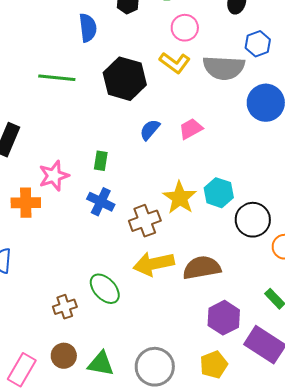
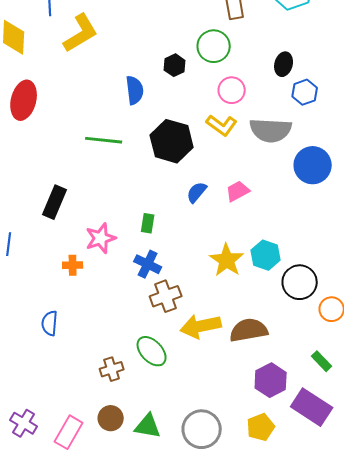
blue hexagon: (258, 44) -> (305, 92), moved
orange cross: (26, 203) -> (73, 265), size x0.7
brown cross: (145, 221) -> (166, 296), moved

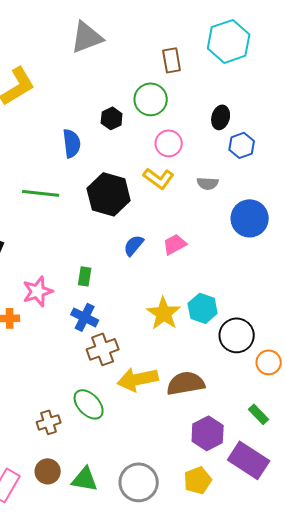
gray semicircle: (271, 130) -> (208, 183), size x0.5

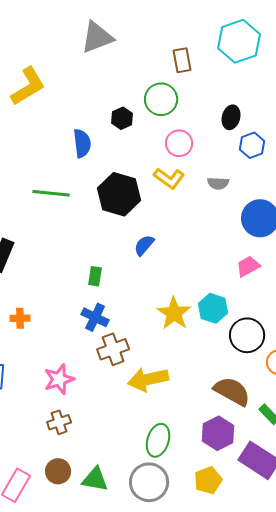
pink trapezoid: (175, 244) -> (248, 266), moved
pink star: (38, 291) -> (59, 379), moved
brown semicircle: (186, 383) -> (232, 391), moved, turned 39
green ellipse: (89, 404) -> (158, 440), moved, turned 60

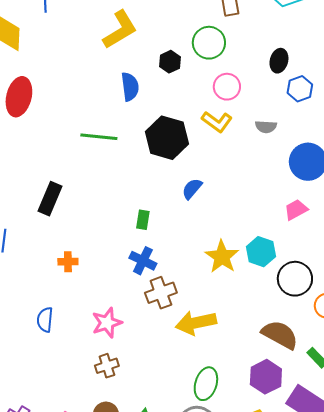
yellow L-shape: (28, 86) -> (120, 30), moved

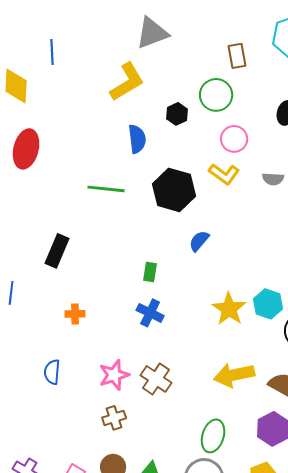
brown cross: (161, 293) -> (156, 379), moved, turned -36
yellow arrow: (196, 323) -> (234, 375), moved

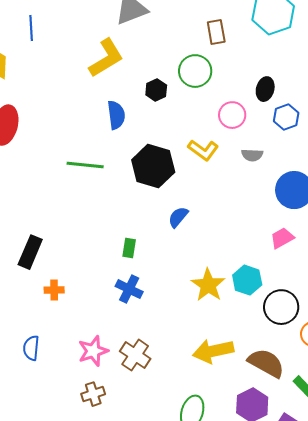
pink circle: (234, 139) -> (232, 115), moved
black rectangle: (57, 251) -> (30, 252), moved

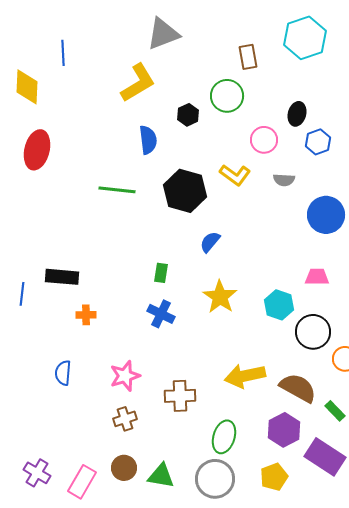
pink trapezoid: (282, 238) -> (317, 277), moved, turned 30
black rectangle: (30, 252) -> (62, 277), turned 72
yellow star: (208, 285) -> (220, 297), moved
brown cross: (135, 355) -> (180, 396), moved, turned -36

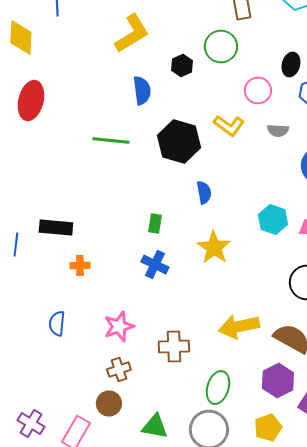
blue semicircle: (210, 242) -> (204, 192), turned 130
cyan hexagon: (279, 305) -> (273, 220), moved
brown circle: (124, 468) -> (109, 404), moved

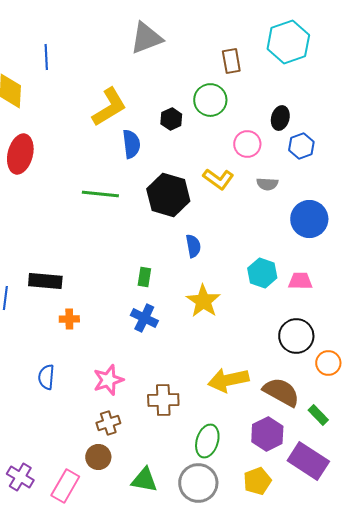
yellow L-shape: (132, 34) -> (109, 107), moved

